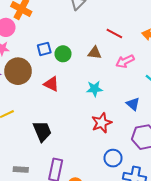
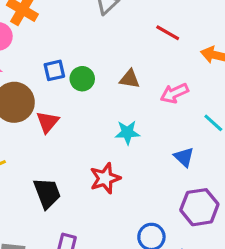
red line: (114, 34) -> (168, 33), moved
red triangle: (51, 84) -> (48, 122), moved, turned 42
red star: (102, 123) -> (105, 178), moved

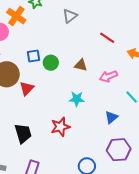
blue triangle: (184, 157) -> (111, 117), turned 32

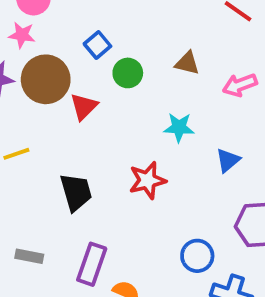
blue square: (34, 56) -> (97, 45), turned -32
green circle: (51, 63) -> (128, 73), moved
blue triangle: (111, 117) -> (228, 160), moved

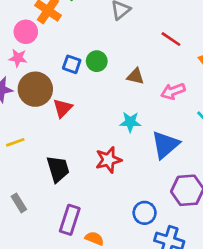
blue square: (97, 45) -> (72, 64), turned -30
green circle: (128, 73) -> (97, 61), moved
blue triangle: (228, 160) -> (165, 145), size x1.6
gray rectangle: (29, 256) -> (19, 203), moved, turned 48

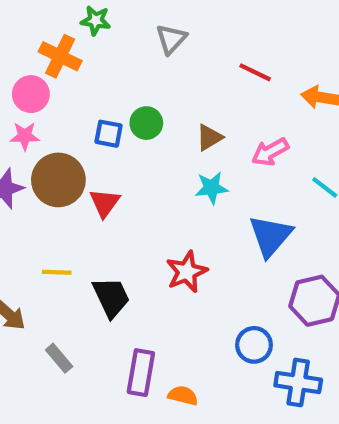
brown triangle: (136, 76) -> (209, 137), turned -36
cyan star: (130, 122) -> (212, 188), moved
yellow line: (15, 142) -> (57, 272), moved, turned 30

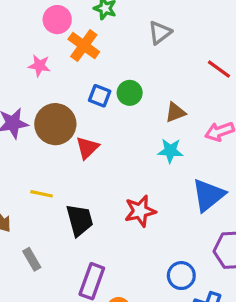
orange cross: (60, 56) -> (84, 46), moved
pink circle: (31, 94) -> (57, 20), moved
pink star: (25, 136) -> (39, 66), moved

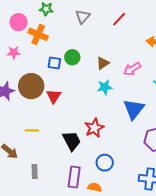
red line: (219, 69) -> (119, 19), moved, turned -70
black trapezoid: (80, 220) -> (72, 141), moved
gray rectangle: (32, 259) -> (35, 172), turned 40
blue circle: (181, 276) -> (105, 163), moved

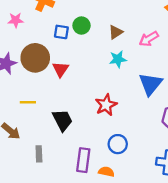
yellow line: (32, 130) -> (28, 102), moved
black trapezoid: (72, 141) -> (62, 120), moved

